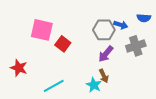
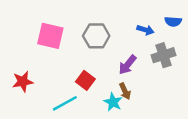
gray hexagon: (104, 30) -> (96, 36), moved
red square: (63, 44) -> (85, 80), moved
red star: (19, 68) -> (23, 82), turned -30

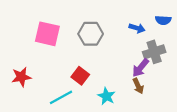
purple arrow: (127, 65) -> (140, 68), moved
brown arrow: (125, 91) -> (138, 86), moved

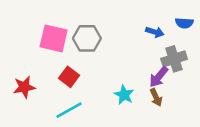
gray hexagon: (91, 34) -> (87, 38), moved
red square: (80, 76) -> (69, 77), moved
cyan star: (106, 96) -> (124, 95), moved

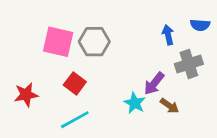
blue arrow: (155, 32) -> (168, 35), turned -120
purple arrow: (159, 77) -> (154, 83), moved
brown arrow: (156, 97) -> (169, 106), turned -30

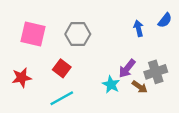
blue semicircle: (200, 25) -> (165, 20), turned -56
pink square: (58, 42) -> (33, 34), moved
gray cross: (189, 64) -> (156, 72), moved

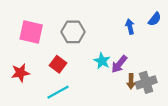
gray cross: (156, 72) -> (146, 82), moved
cyan star: (111, 84) -> (102, 61), moved
brown arrow: (140, 87) -> (131, 81), turned 56

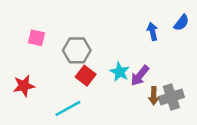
pink square: (31, 32) -> (36, 38), size x0.6
gray hexagon: (73, 32) -> (77, 50), moved
red square: (58, 64) -> (86, 76), moved

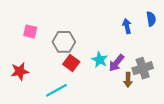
blue semicircle: (181, 23) -> (151, 19), turned -48
gray cross: (171, 97) -> (143, 68), moved

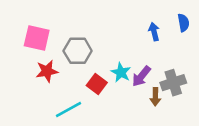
pink square: (30, 31) -> (37, 38), size x1.5
red square: (71, 63) -> (97, 84), moved
red star: (20, 71) -> (47, 71), moved

